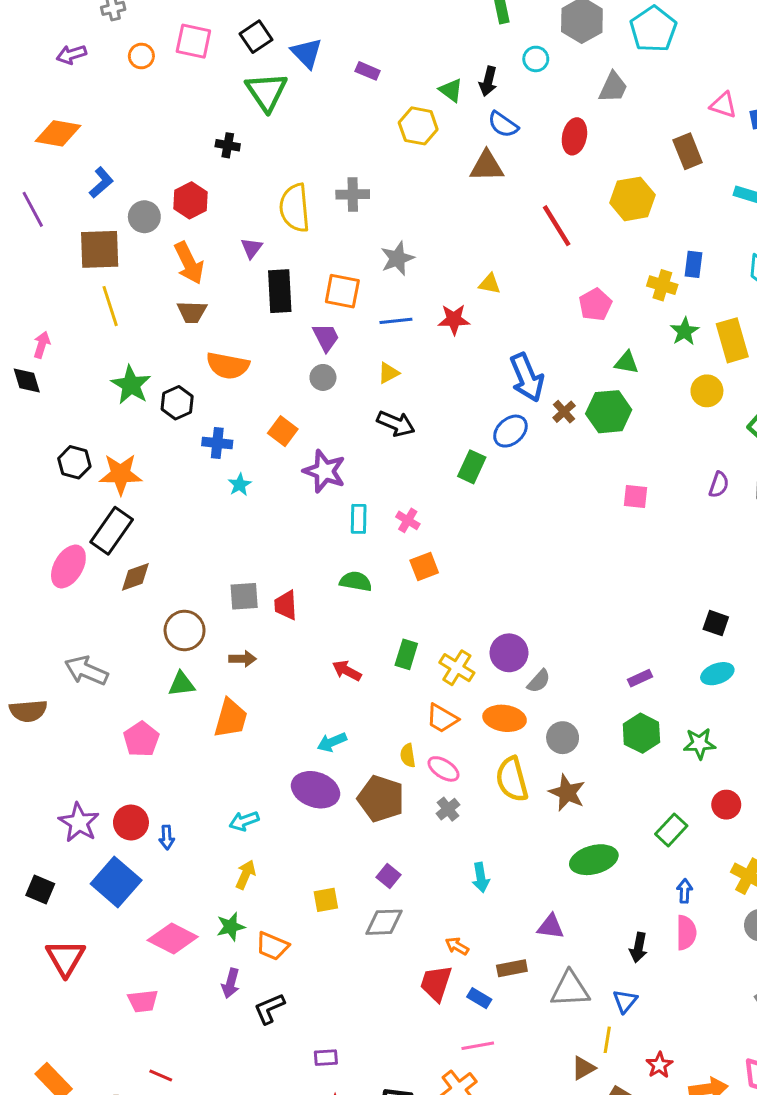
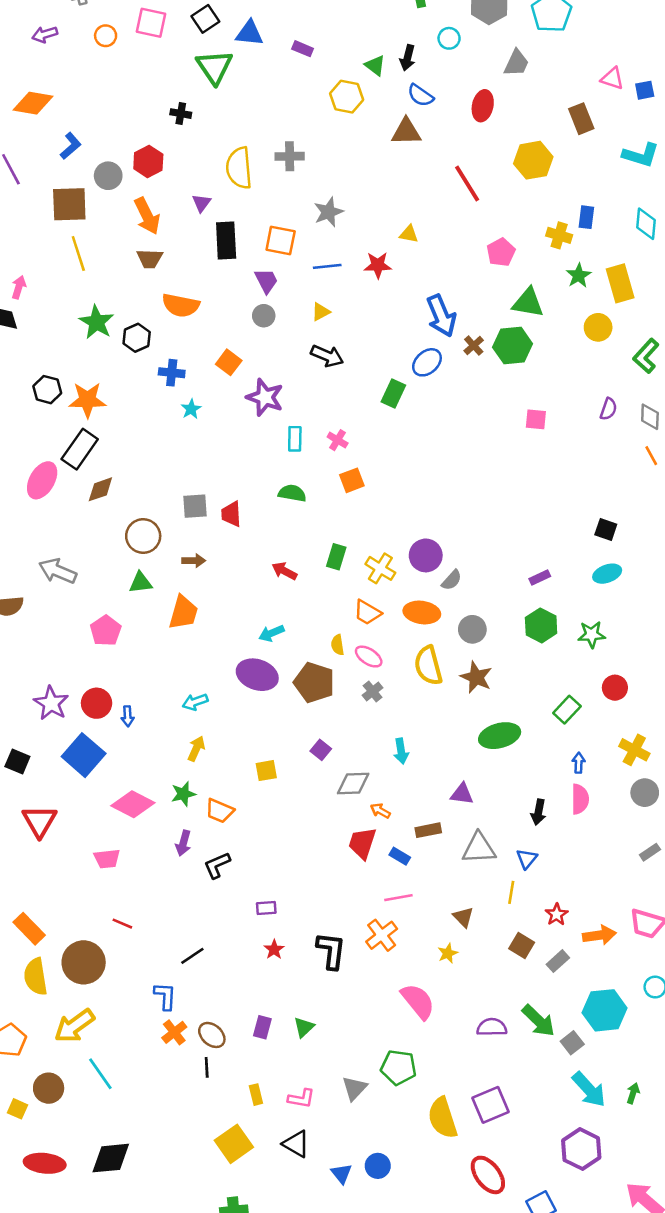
blue triangle: (307, 53) -> (249, 33), turned -40
green triangle: (627, 363) -> (528, 303), size x1.5
gray diamond: (384, 922) -> (353, 784), moved
brown triangle: (583, 1068) -> (463, 917), moved, turned -45

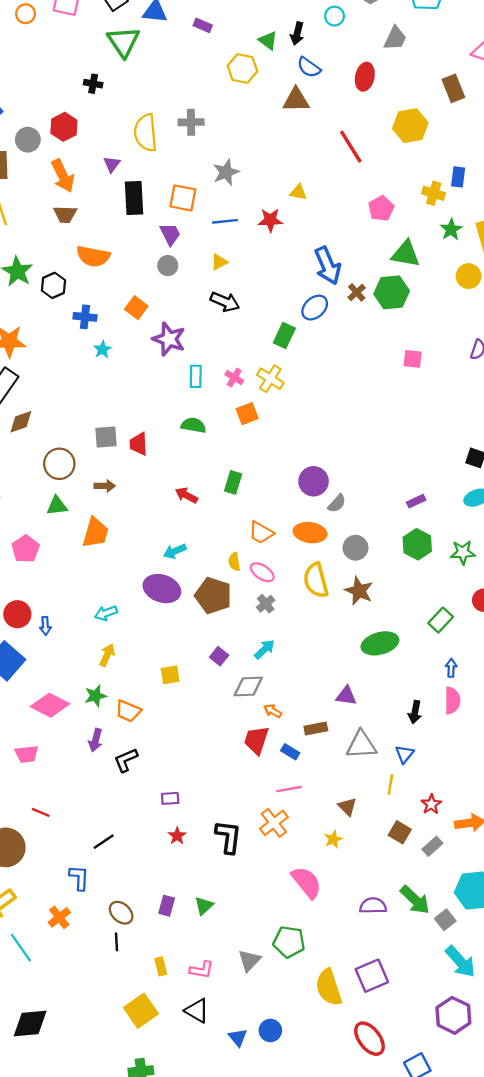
yellow cross: (380, 568) -> (270, 379), moved
cyan arrow: (401, 751) -> (265, 649), moved, turned -125
orange cross: (174, 1032) -> (59, 917), moved

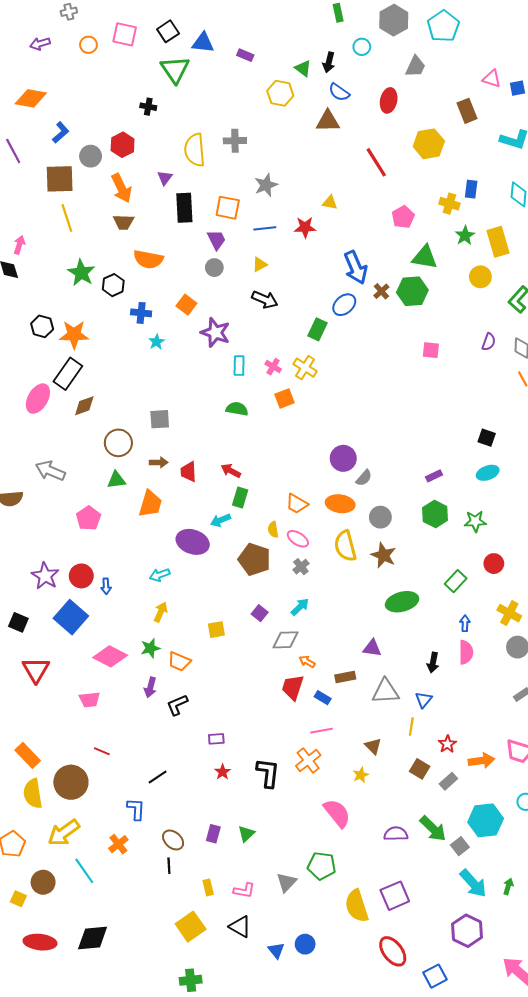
red trapezoid: (139, 444) -> (189, 472), moved
green rectangle: (233, 482) -> (240, 498), moved
purple ellipse: (162, 589) -> (193, 542), moved

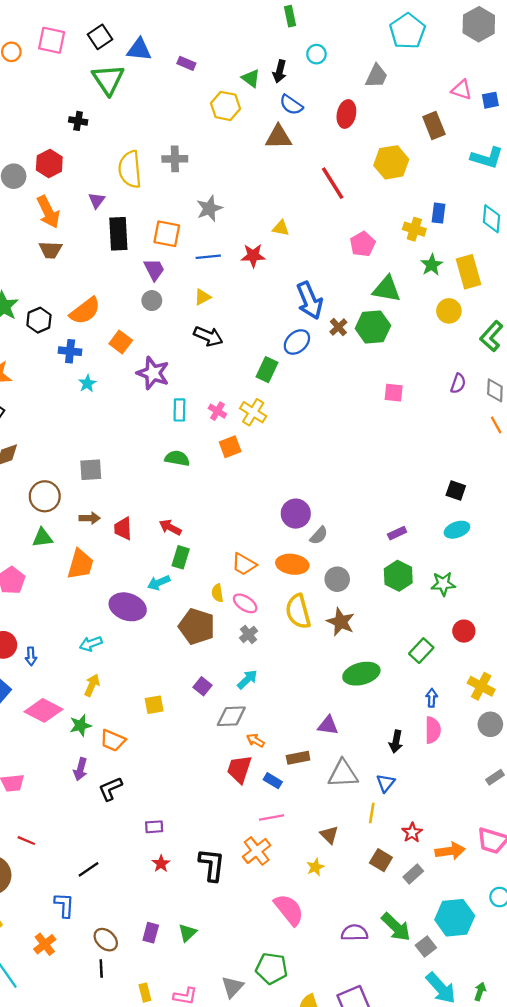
gray hexagon: (394, 20) -> (479, 24), moved
orange semicircle: (148, 259) -> (85, 311), moved, turned -48
pink diamond: (110, 656) -> (44, 710), moved

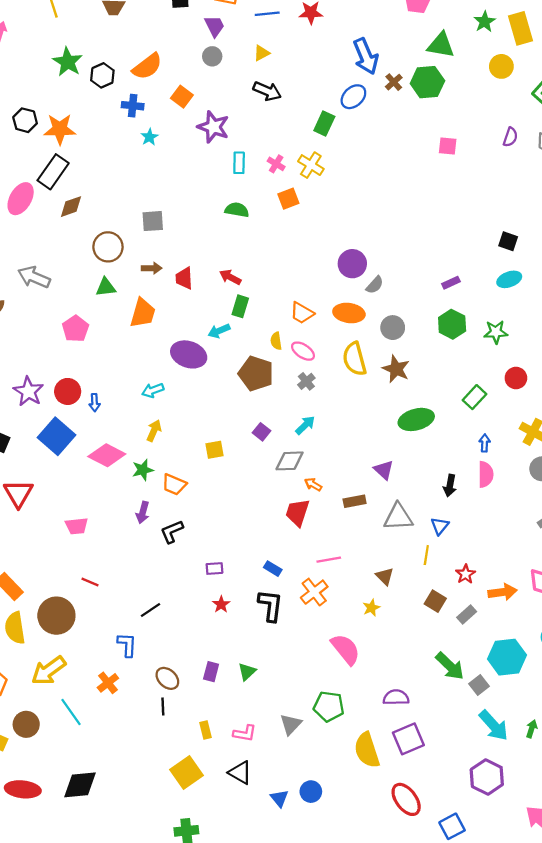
purple triangle: (328, 725) -> (384, 470), turned 35
blue rectangle: (273, 781) -> (273, 569), moved
purple semicircle: (354, 933) -> (396, 697), moved

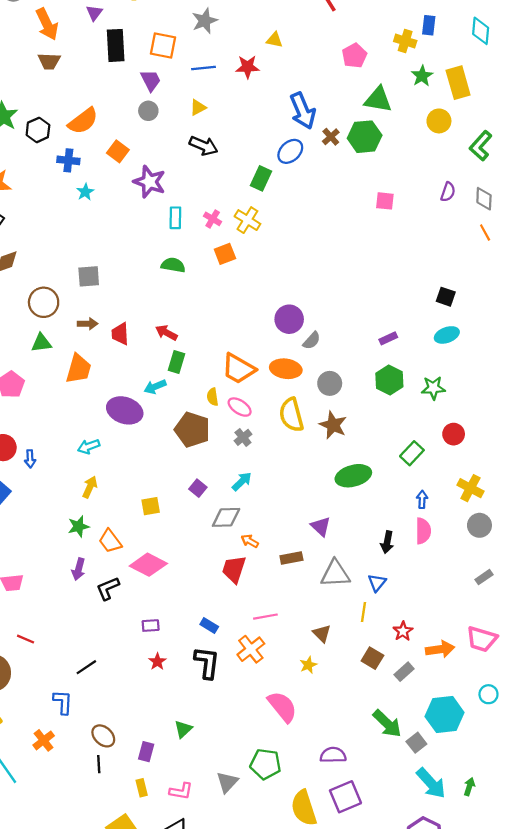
orange trapezoid: (302, 313) -> (238, 369), size x1.4
pink diamond: (107, 455) -> (148, 565), moved
orange trapezoid: (174, 484) -> (110, 541), turned 30
purple rectangle: (211, 672) -> (146, 752), moved

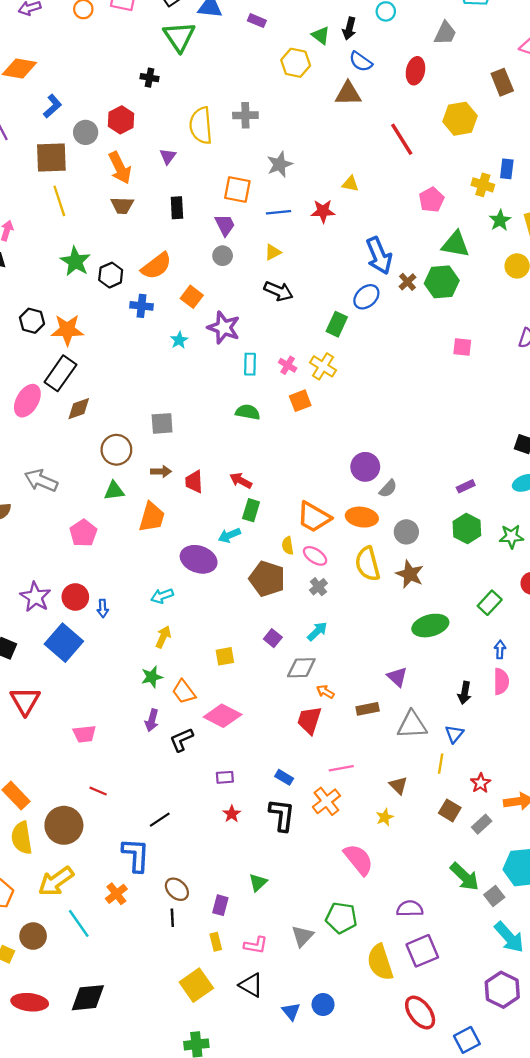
black rectangle: (116, 45) -> (177, 208), moved, size x0.7
cyan star: (85, 192) -> (179, 340), moved
blue L-shape: (63, 702) -> (136, 855), size x1.4

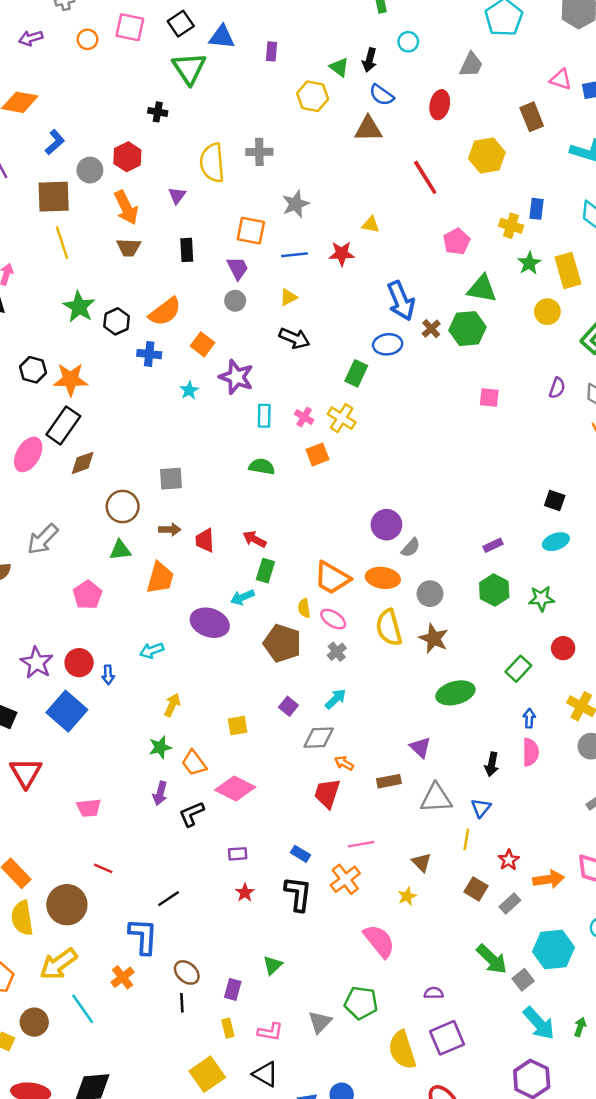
purple rectangle: (257, 21) -> (271, 51), turned 72
blue ellipse: (366, 297) -> (388, 344), turned 35
gray arrow: (41, 481) -> (43, 539), turned -68
cyan arrow: (162, 596) -> (152, 651), moved
purple semicircle: (410, 909) -> (434, 993), size x0.7

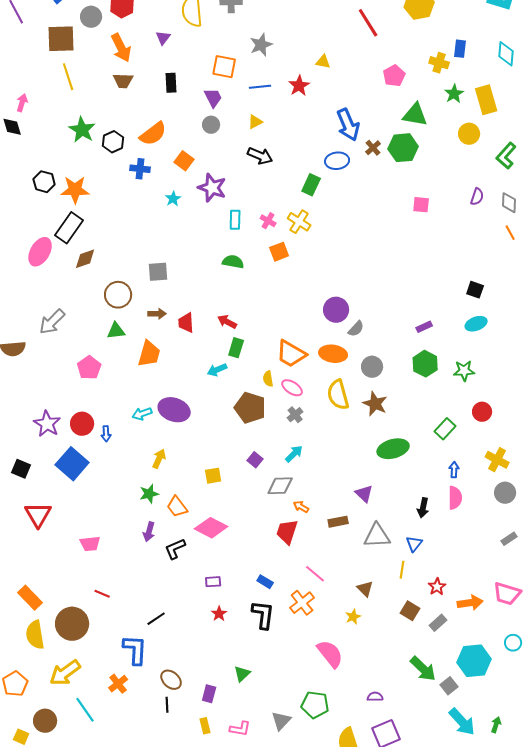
red star: (342, 254) -> (299, 86), turned -30
purple ellipse: (210, 623) -> (174, 410), moved
pink line: (361, 844) -> (315, 574), turned 50

